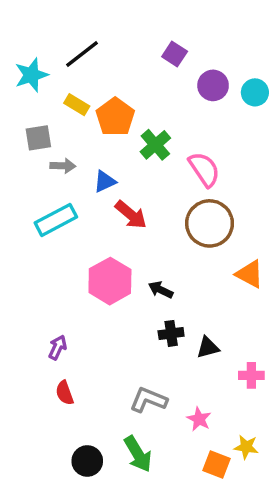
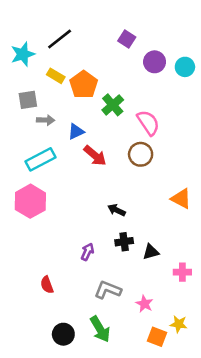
brown circle: (210, 223) -> (141, 154), moved, size x0.7
pink hexagon: (110, 281) -> (30, 201), moved
purple arrow: (58, 347) -> (87, 252), moved

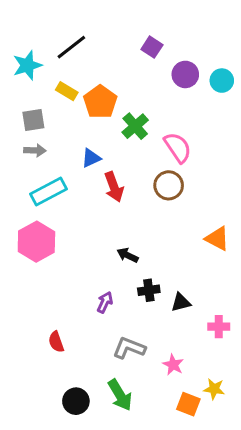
gray arrow: (46, 120) -> (35, 150), moved
red arrow: (95, 156) -> (114, 187), turned 30
black arrow: (117, 210) -> (128, 255), moved

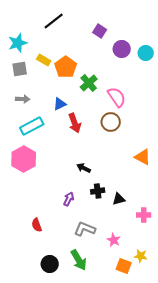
black line: (71, 47) -> (54, 21), moved
gray square: (33, 120) -> (20, 69), moved

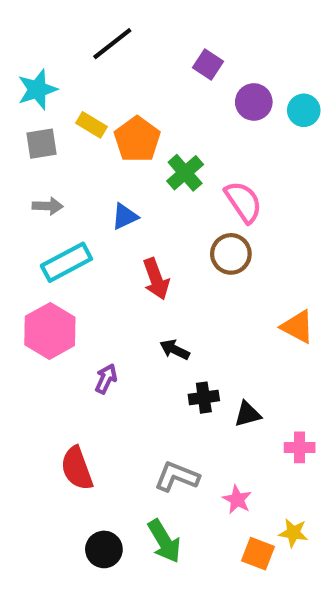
red arrow: (75, 123) -> (156, 279), moved
purple arrow: (69, 199) -> (106, 379), moved
red semicircle: (37, 225) -> (77, 468), size x1.5

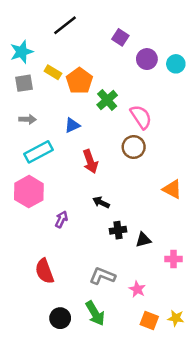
yellow star: (293, 533) -> (176, 318), moved

